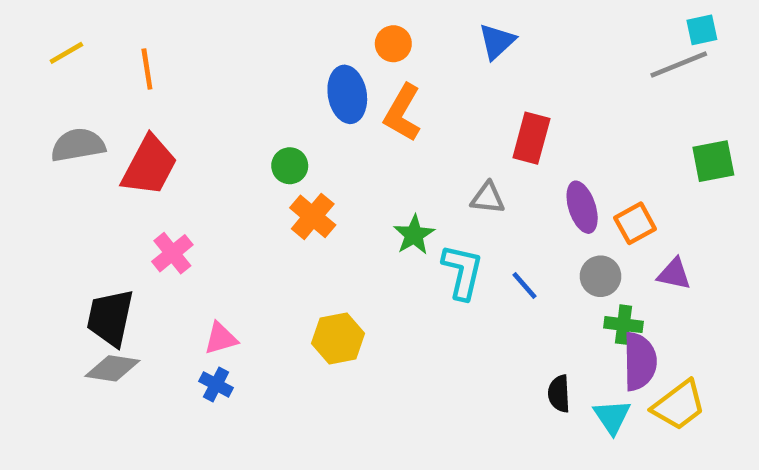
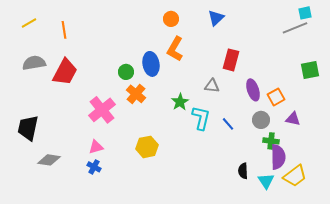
blue ellipse: (347, 94) -> (151, 64), moved
pink cross: (172, 253) -> (102, 110), moved, size x1.5
black trapezoid: (110, 318) -> (28, 128), moved

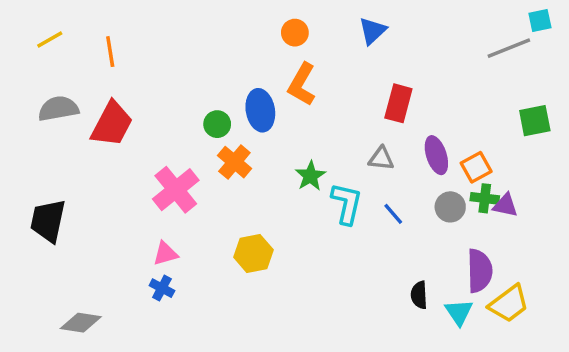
cyan square: (305, 13) -> (540, 21), moved
gray triangle: (212, 86) -> (381, 159), moved
green cross: (271, 141) -> (485, 198), moved
gray diamond: (49, 160) -> (81, 323), moved

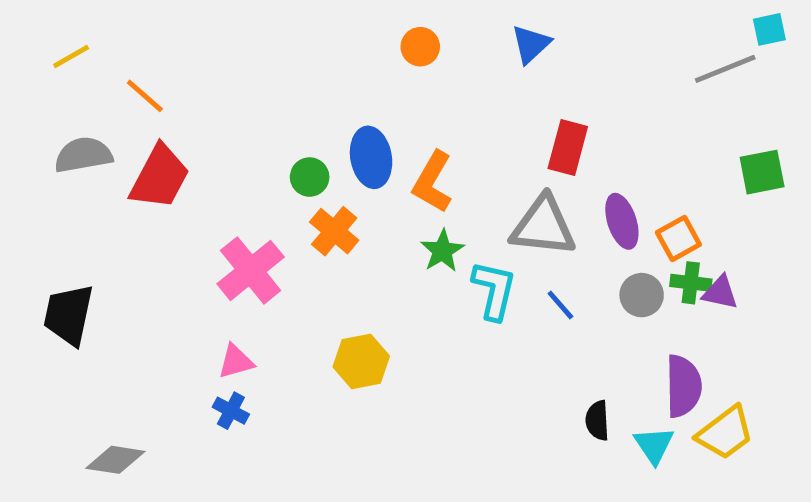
orange line: (110, 52) -> (145, 96), moved, turned -40
orange L-shape: (302, 84) -> (433, 182), moved
gray triangle: (381, 159) -> (543, 226), size x1.8

